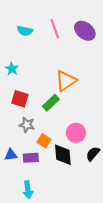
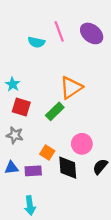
cyan semicircle: (25, 31) -> (36, 42), moved
cyan star: (12, 69) -> (13, 84), moved
gray star: (27, 125) -> (15, 135), moved

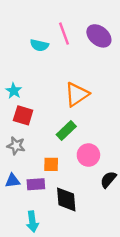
green rectangle: (55, 111) -> (66, 130), moved
orange square: (47, 152) -> (51, 164), turned -32
black diamond: (68, 168) -> (66, 199), moved

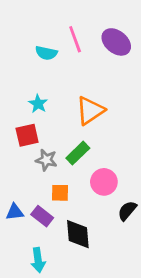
cyan star: (14, 91) -> (38, 104), moved
red square: (23, 115) -> (27, 135), turned -30
gray star: (16, 146) -> (46, 160), moved
purple rectangle: (36, 184) -> (42, 216), turned 42

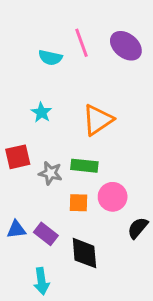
red square: (27, 135) -> (18, 157), moved
green rectangle: (78, 153) -> (84, 166), turned 50
orange square: (60, 193) -> (78, 203), moved

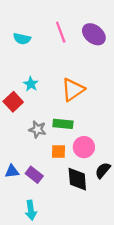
cyan semicircle: (50, 58) -> (22, 39), moved
red square: (18, 157) -> (13, 102), moved, turned -30
black diamond: (84, 253) -> (77, 179), moved

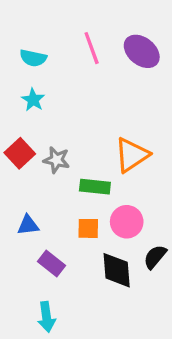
cyan star: (31, 84) -> (33, 100), moved
orange triangle: (73, 90) -> (132, 155), moved
gray star: (37, 129) -> (57, 160), moved
blue triangle: (12, 171) -> (28, 225), moved

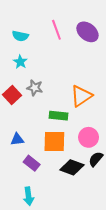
gray star: (57, 160) -> (35, 88), moved
pink circle: (127, 222) -> (89, 137), moved
orange square: (88, 228) -> (54, 141), size x1.6
black diamond: (117, 270) -> (72, 167), turned -65

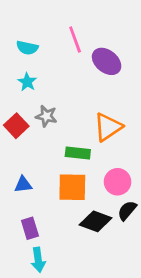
purple ellipse: (87, 32) -> (107, 61), moved
purple rectangle: (32, 163) -> (30, 228), moved, turned 35

